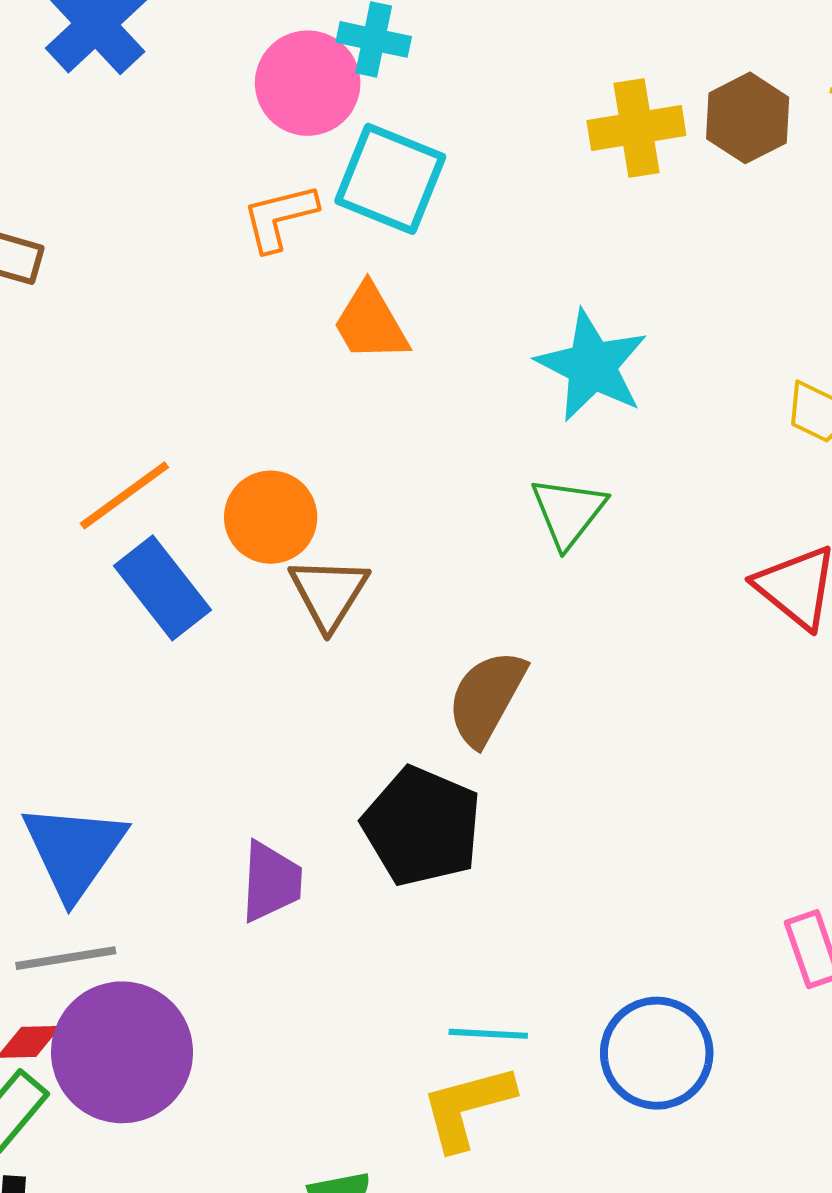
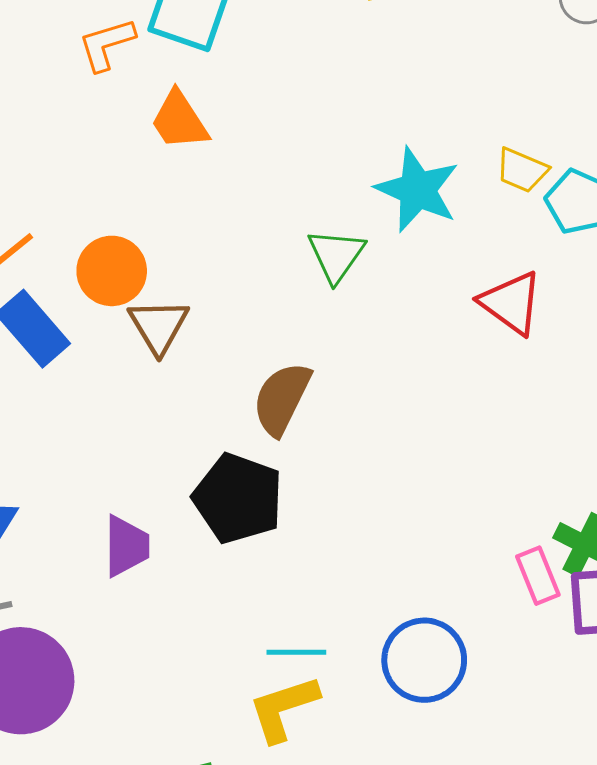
cyan star: (592, 366) -> (417, 190), moved

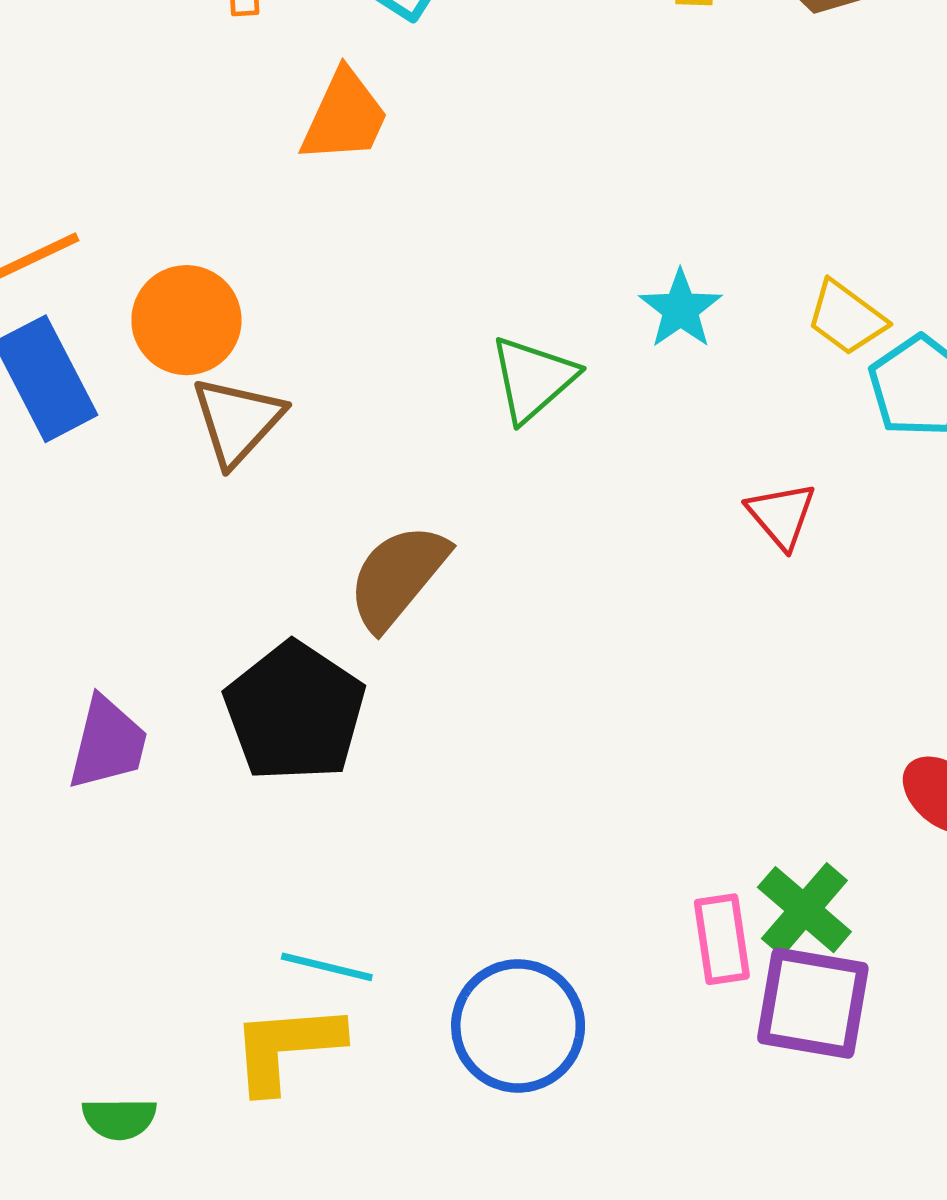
orange trapezoid: (179, 121) -> (345, 117), turned -136
cyan star: (417, 190) -> (681, 309), size x0.6
red triangle: (511, 303) -> (781, 515), size x0.7

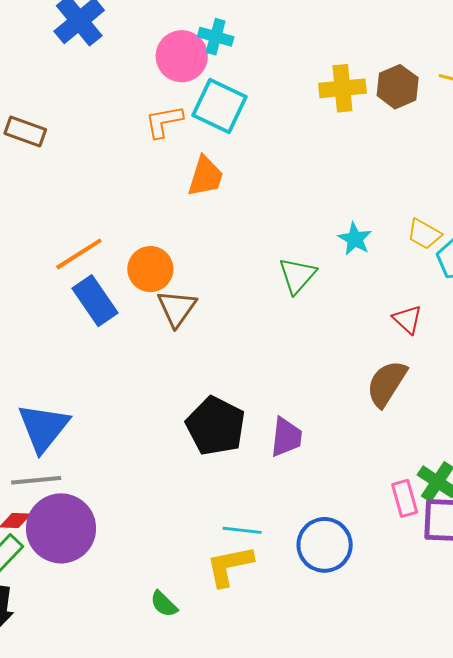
brown semicircle: (398, 576) -> (387, 383), moved
purple trapezoid: (108, 743) -> (286, 437), moved
green semicircle: (119, 1119) -> (164, 604), turned 52

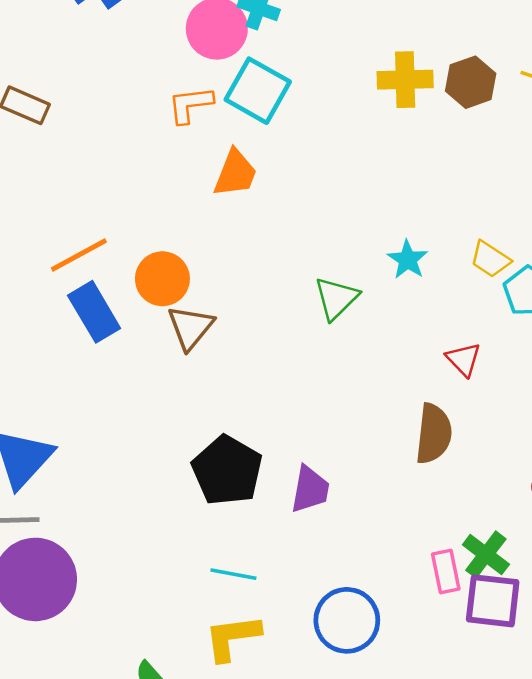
brown semicircle: (387, 383) -> (434, 434), turned 150
cyan line: (242, 530) -> (233, 574), moved

